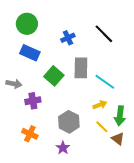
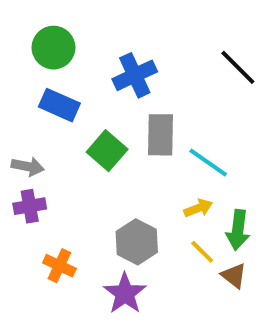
black line: (104, 34) -> (238, 67), moved
blue cross: (68, 38) -> (135, 75), size x1.5
purple cross: (33, 101) -> (30, 206), moved
purple star: (63, 148) -> (125, 293), size x1.5

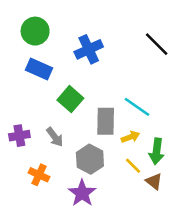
gray rectangle: (161, 135) -> (106, 121), moved
gray arrow: (28, 167) -> (55, 137), moved, turned 42

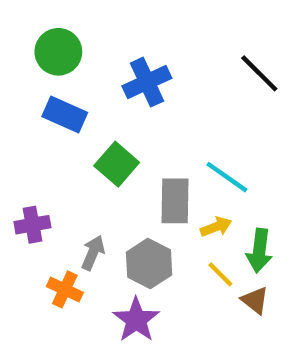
gray arrow: (55, 137) -> (93, 253), moved, turned -120

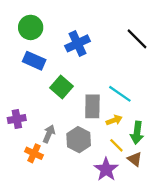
purple star: (136, 320) -> (106, 169), moved

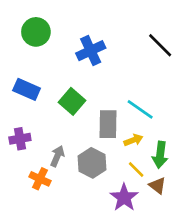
blue rectangle: (34, 61) -> (27, 89), moved

